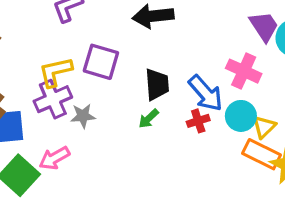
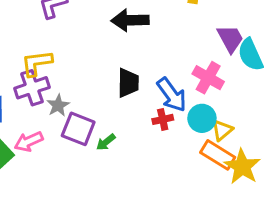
purple square: (101, 62) -> (78, 129), moved
gray star: (83, 116) -> (58, 105), turned -30
green arrow: (149, 119) -> (106, 142), moved

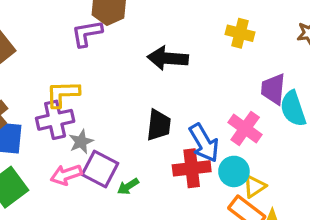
purple trapezoid: (230, 39) -> (273, 89), turned -152
red cross: (163, 119) -> (192, 168), size x1.6
pink arrow: (29, 142) -> (66, 175), moved

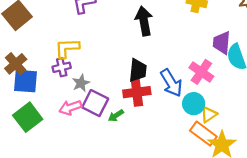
black arrow: (168, 58) -> (144, 21), turned 76
purple cross: (55, 120) -> (62, 67), size x0.7
red cross: (192, 168) -> (137, 92), moved

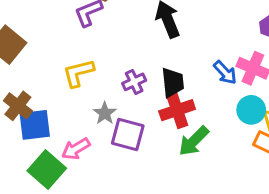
purple cross: (62, 67) -> (134, 82), moved
blue arrow: (171, 83) -> (225, 73), moved, size x0.7
pink arrow: (70, 108) -> (76, 149), moved
green arrow: (116, 116) -> (194, 141), moved, size x1.6

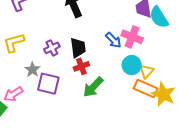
red cross: (177, 110) -> (81, 66), size x0.7

